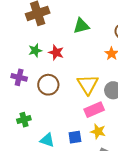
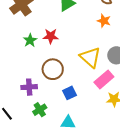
purple cross: (19, 77) -> (29, 87), moved
blue square: (75, 137) -> (70, 93), moved

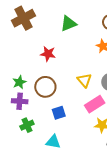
green star: (30, 40) -> (19, 82), moved
yellow triangle: (90, 57) -> (84, 80), size x0.7

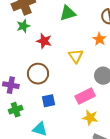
yellow triangle: (84, 80) -> (76, 56), moved
green star: (19, 82) -> (23, 26), moved

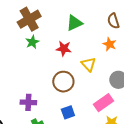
red star: (44, 41) -> (64, 49), moved
brown circle: (38, 74) -> (63, 82), moved

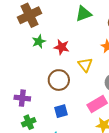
green triangle: (74, 23) -> (84, 14), moved
green star: (32, 42) -> (39, 41), moved

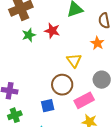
red star: (62, 47) -> (52, 31), moved
brown circle: (59, 80) -> (62, 85), moved

